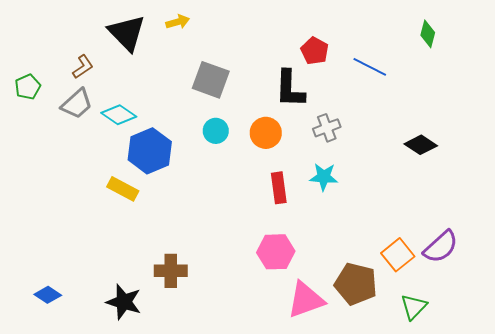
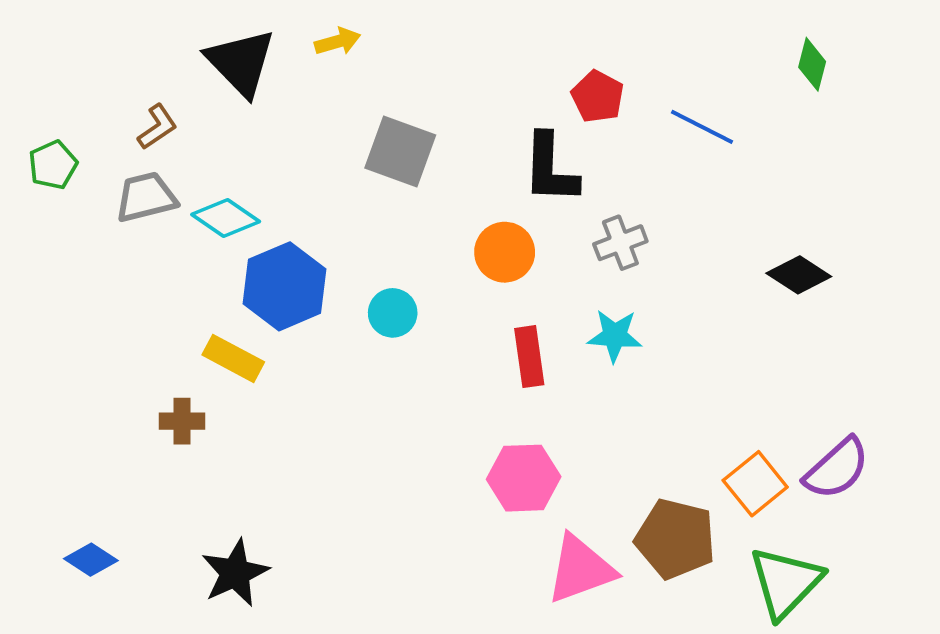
gray trapezoid: (77, 104) -> (146, 197), turned -152
cyan circle: (216, 131) -> (393, 313), moved
brown cross: (171, 271) -> (182, 421), moved, size x0.7
black star: (124, 302) -> (235, 573), turned 30
green triangle: (414, 307) -> (786, 582), size x1.5

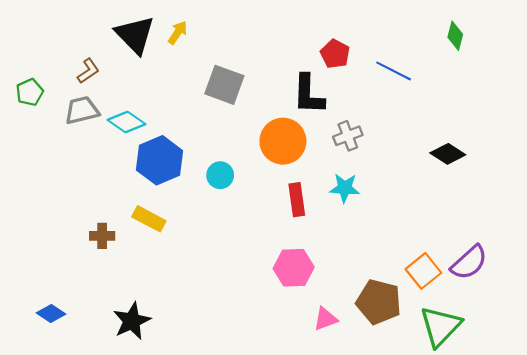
yellow arrow: (338, 42) -> (178, 33), moved, turned -40
orange circle: (505, 252) -> (283, 141), size x1.4
yellow rectangle: (233, 358) -> (149, 219), moved
pink triangle: (581, 569) -> (325, 319), size x0.6

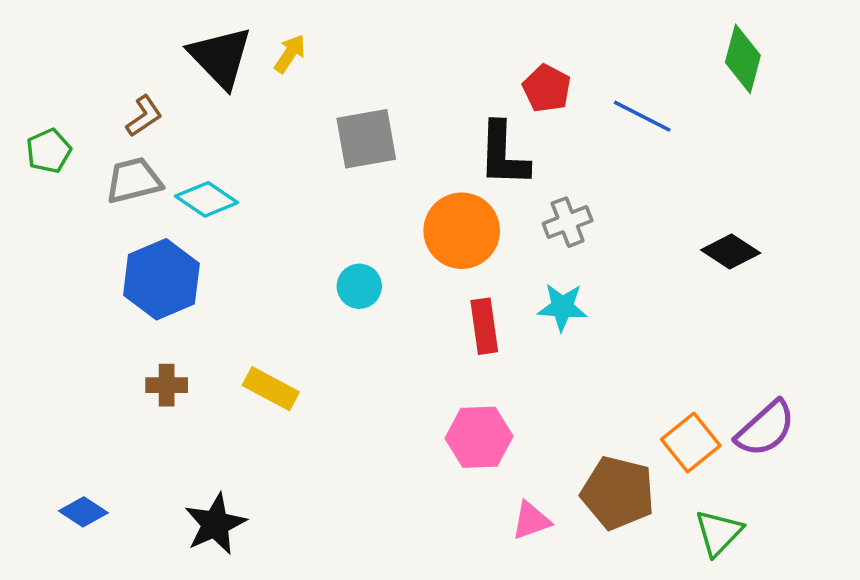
green diamond: (455, 36) -> (743, 59), size x1.4
gray square: (224, 85) -> (366, 139), turned -30
blue hexagon: (159, 160) -> (161, 279), moved
yellow rectangle: (149, 219) -> (271, 389), moved
green triangle: (440, 326) -> (719, 533), size x0.7

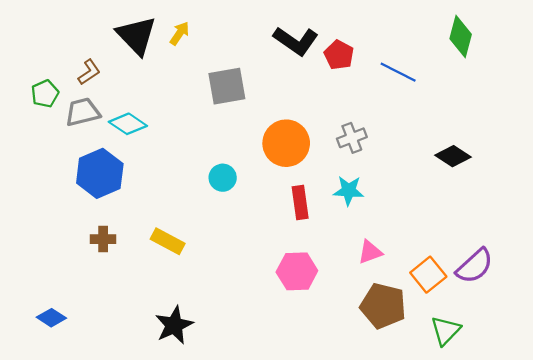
green pentagon: (49, 151) -> (45, 94), moved
black L-shape: (503, 154) -> (296, 41), moved, turned -57
pink triangle: (531, 521) -> (370, 252), moved
black star: (215, 524) -> (174, 325), moved

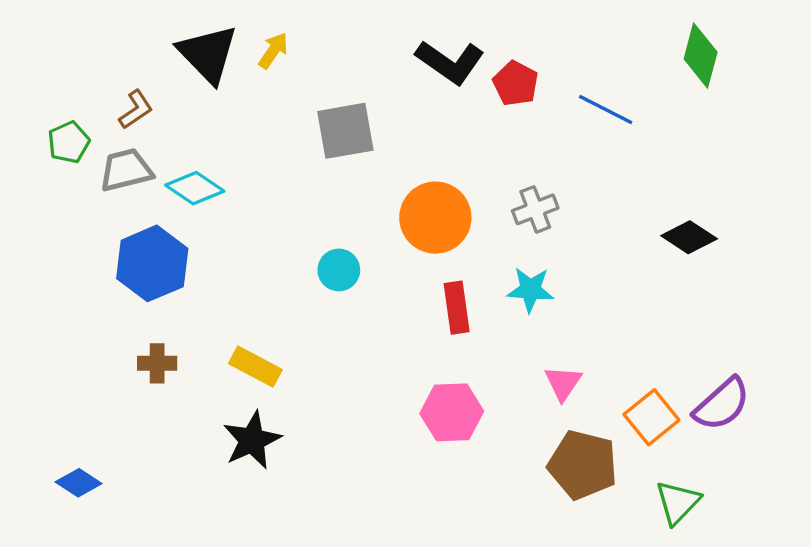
pink triangle: (370, 252) -> (563, 383), turned -36
black star: (174, 325) -> (252, 440), moved

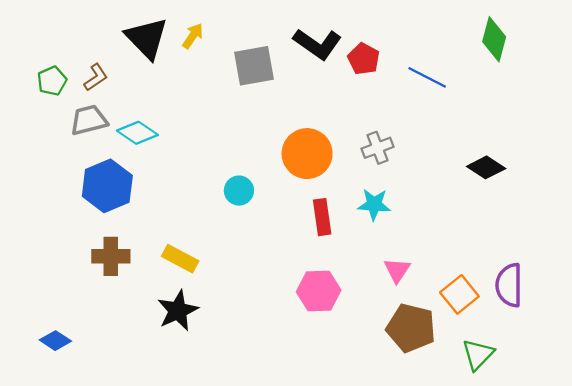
gray square: (345, 131) -> (254, 66), moved
green pentagon: (69, 142) -> (52, 81), moved
brown cross: (157, 363) -> (111, 256), size x1.4
purple semicircle: (722, 404) -> (509, 285), turned 132

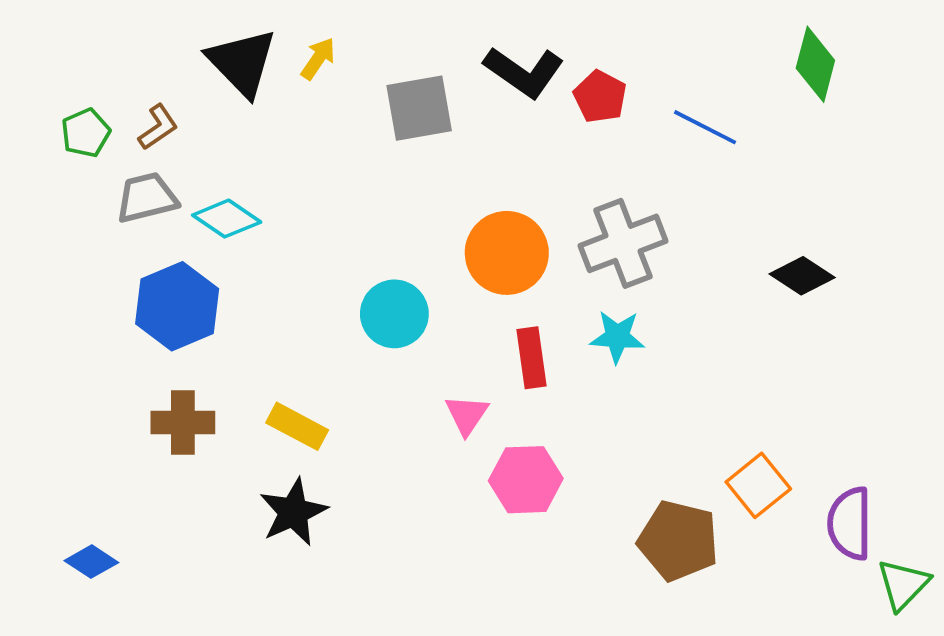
gray cross: (378, 148) -> (623, 243), size x1.6
cyan circle: (239, 191) -> (394, 314), size x1.4
pink triangle: (397, 270) -> (467, 415), moved
purple semicircle: (509, 285) -> (850, 523), moved
green triangle: (478, 354) -> (903, 584), moved

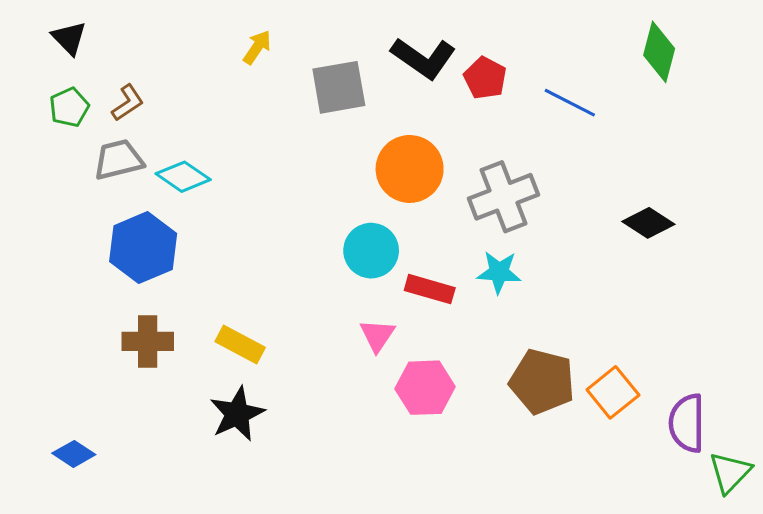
black triangle: (242, 62) -> (69, 38), moved, size x0.6
orange circle: (507, 253) -> (410, 169), moved
cyan circle: (394, 314) -> (371, 251), moved
red rectangle: (532, 358) -> (430, 289), turned -66
brown pentagon: (678, 541) -> (542, 382), moved

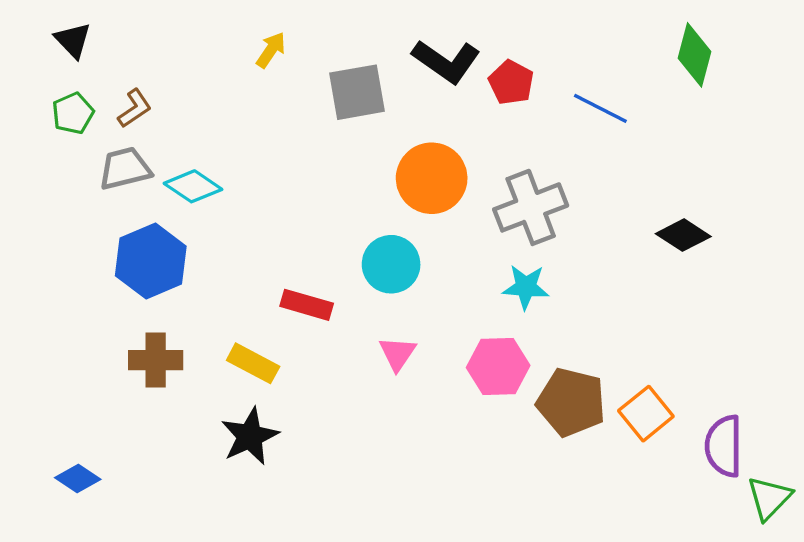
red rectangle: (430, 289) -> (307, 305), moved
pink hexagon: (425, 388) -> (498, 367), moved

